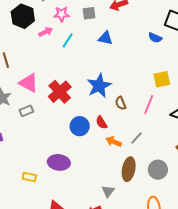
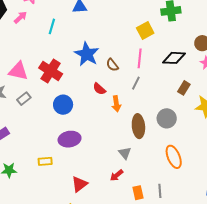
cyan line: (68, 40) -> (52, 26), moved
blue circle: (80, 126) -> (63, 105), moved
gray line: (136, 138) -> (136, 83), moved
orange arrow: (114, 142) -> (116, 104), turned -105

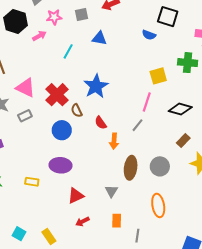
brown semicircle: (112, 65) -> (77, 111), moved
red arrow: (117, 175) -> (82, 222), moved
red triangle: (79, 184) -> (76, 196), moved
orange rectangle: (138, 193) -> (117, 221), moved

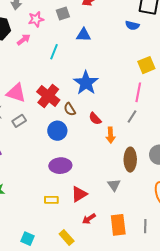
yellow rectangle: (32, 182) -> (51, 200), moved
orange rectangle: (117, 221) -> (118, 225), moved, size x1.5
yellow rectangle: (49, 236) -> (67, 237), moved

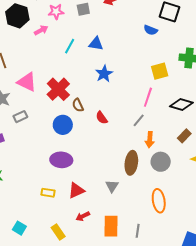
blue triangle: (84, 35) -> (96, 44), moved
blue star: (86, 83) -> (104, 74), moved, size x0.7
gray rectangle: (19, 121) -> (20, 117), moved
orange arrow: (110, 135) -> (150, 140), moved

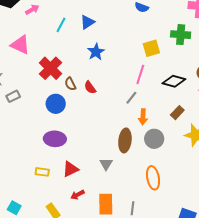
blue triangle: (96, 44) -> (87, 22), turned -42
pink triangle: (27, 82) -> (20, 45), moved
red semicircle: (102, 118) -> (90, 87), moved

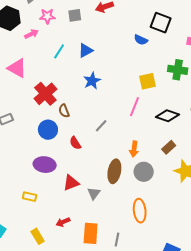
red semicircle: (90, 87) -> (75, 143), moved
gray line: (131, 98) -> (101, 126), moved
red triangle: (70, 169) -> (71, 183), moved

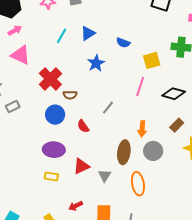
pink arrow: (31, 34) -> (15, 30), moved
blue semicircle: (141, 40) -> (123, 43), moved
brown semicircle: (64, 111) -> (70, 95), turned -64
yellow rectangle: (30, 197) -> (51, 176), moved
orange ellipse: (140, 211) -> (138, 184), moved

